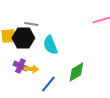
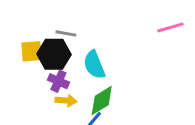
purple cross: (20, 66) -> (58, 81), moved
green diamond: (76, 72) -> (102, 101), moved

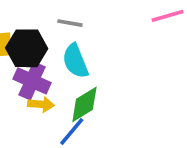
gray line: (66, 33) -> (70, 23), moved
purple cross: (58, 81) -> (32, 81), size x1.4

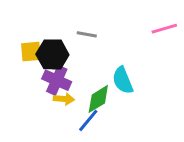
cyan semicircle: (75, 61) -> (123, 80), moved

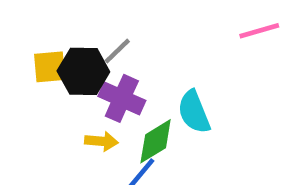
gray line: (87, 34) -> (117, 51), moved, turned -54
purple cross: (57, 80) -> (122, 98), moved

